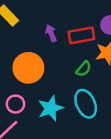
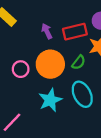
orange circle: (28, 68) -> (50, 64), moved
pink circle: (15, 104) -> (21, 69), moved

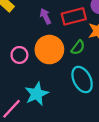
cyan star: (50, 100) -> (37, 94), moved

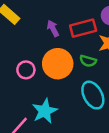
green semicircle: (78, 47) -> (88, 61), turned 70

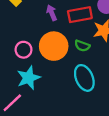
cyan star: (45, 111) -> (29, 78), moved

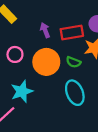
pink circle: (24, 50) -> (15, 54), moved

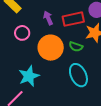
pink circle: (15, 54) -> (22, 33), moved

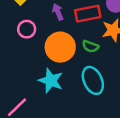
cyan star: (29, 76) -> (51, 81), moved, turned -30

